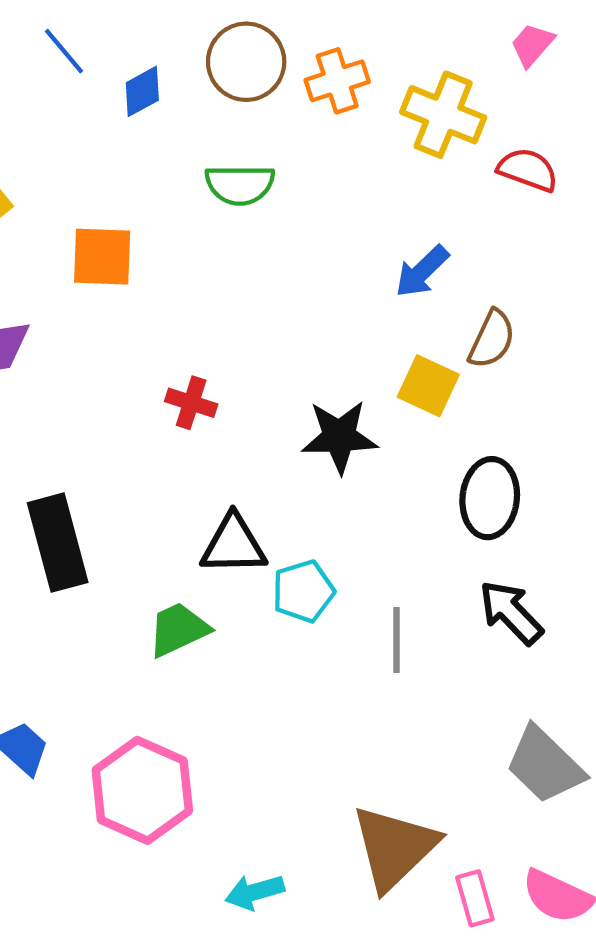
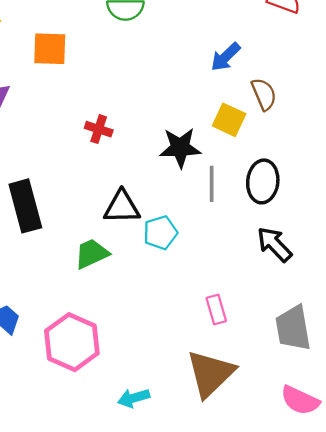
brown semicircle: (492, 339) -> (264, 94), turned -48
gray line: (397, 640) -> (212, 184), moved
gray trapezoid: (545, 765) -> (293, 328), turned 36
pink rectangle: (475, 898) -> (216, 310), moved

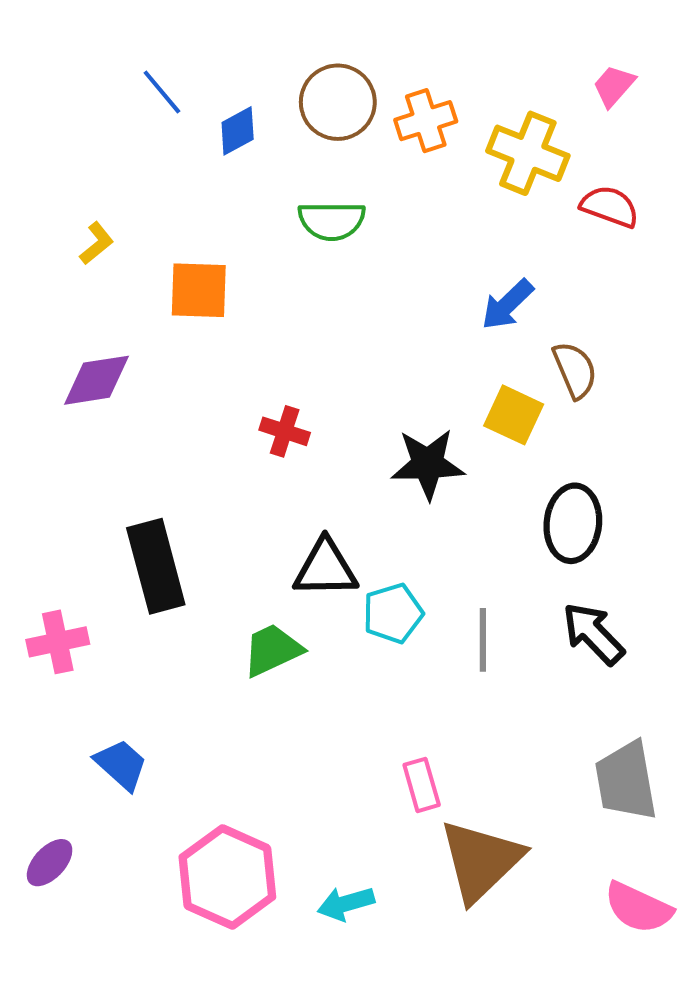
gray line: (212, 184) -> (483, 640), moved
pink rectangle: (216, 310) -> (422, 785), moved
pink hexagon: (72, 342) -> (227, 877), moved

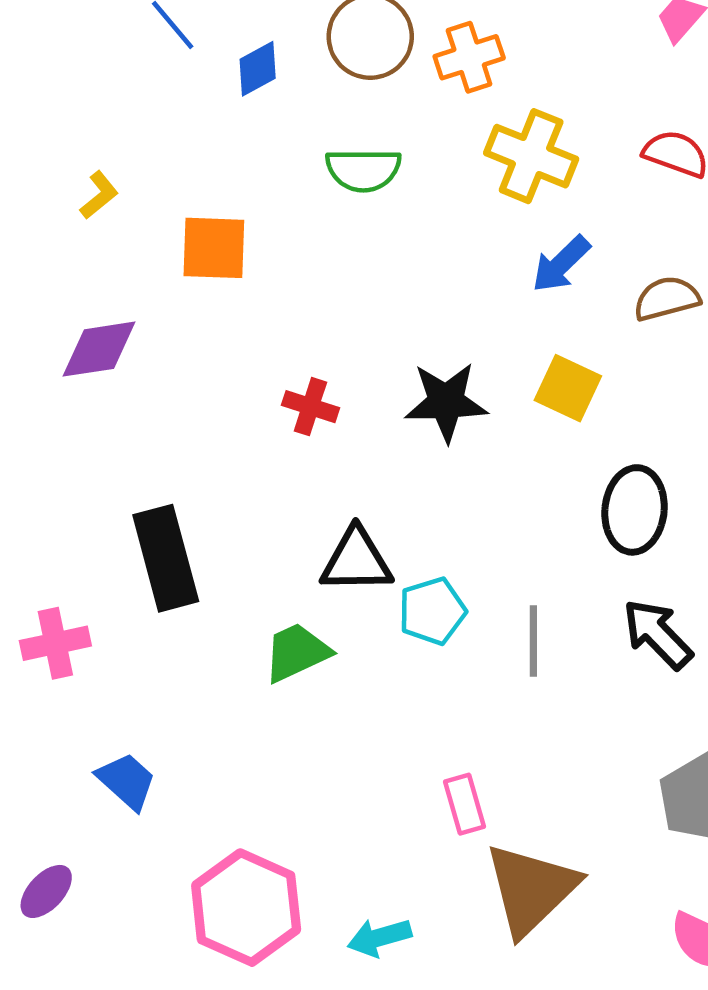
yellow cross: (528, 153) -> (531, 156), moved
brown semicircle: (575, 370) -> (667, 299), moved, turned -82
black star: (428, 464) -> (446, 402), moved

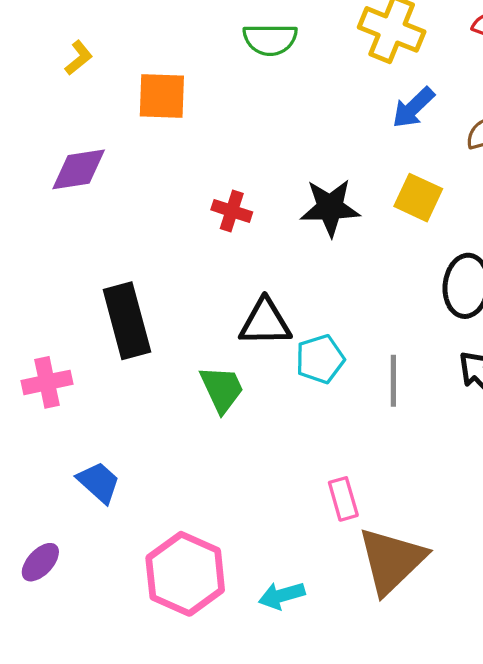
green trapezoid: (297, 652) -> (222, 389), turned 90

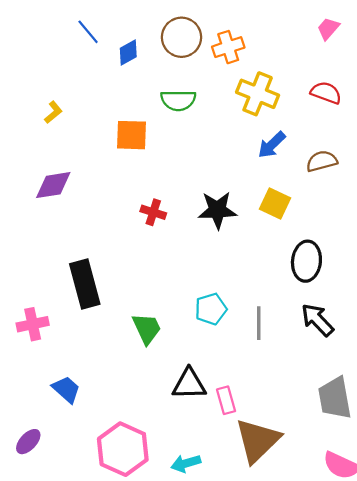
orange square: (162, 96) -> (132, 135), moved
black triangle: (265, 322) -> (189, 384), moved

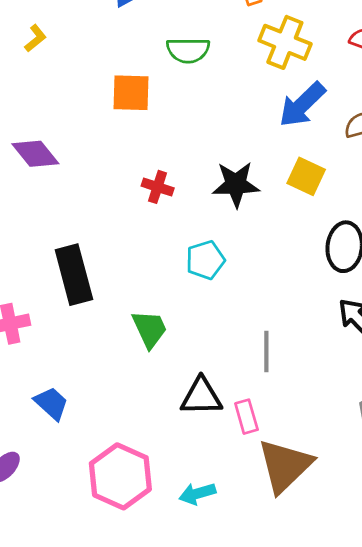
yellow L-shape: (53, 112) -> (35, 38), moved
blue arrow: (272, 145) -> (302, 105), size x1.4
purple diamond: (53, 185) -> (35, 154), turned 60
cyan pentagon: (211, 309) -> (205, 260), moved
gray line: (259, 323) -> (266, 352), moved

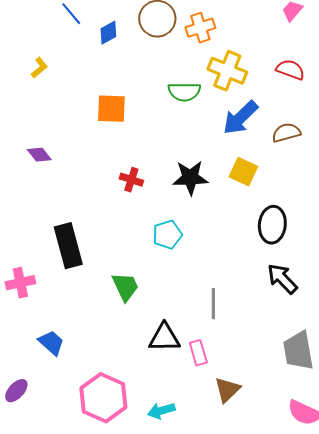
green semicircle: (188, 50) -> (184, 92), moved
purple diamond: (35, 154) -> (39, 155), size x0.7
brown triangle: (285, 466) -> (227, 390), size x0.6

